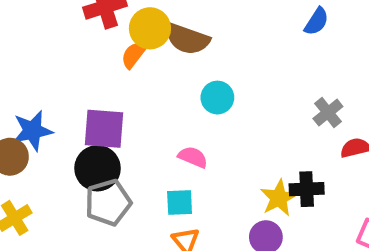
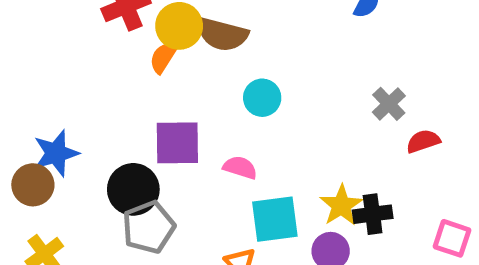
purple square: (104, 129) -> (177, 143), moved
black cross: (307, 189) -> (373, 214), moved
cyan square: (180, 203) -> (275, 219), moved, size x1.5

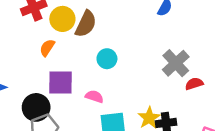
brown semicircle: (222, 34) -> (86, 24), turned -80
orange semicircle: (163, 57) -> (47, 48), moved
gray cross: (389, 104) -> (176, 63), size x1.5

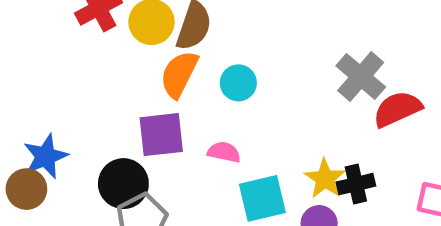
orange semicircle: (47, 48) -> (179, 74), moved, size x1.5
red semicircle: (194, 84) -> (397, 109), size x1.5

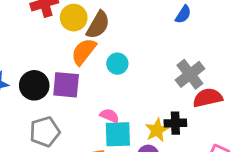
pink semicircle: (224, 152) -> (110, 116), moved
black circle: (123, 184) -> (34, 85), moved
black cross: (356, 184) -> (175, 123), moved

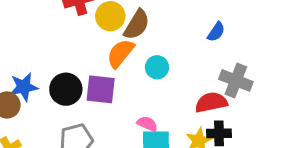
blue semicircle: (183, 14) -> (216, 32), moved
gray cross: (190, 74) -> (236, 80), turned -32
red semicircle: (208, 98) -> (211, 102), moved

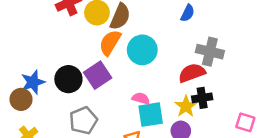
cyan circle: (157, 67) -> (142, 50), size x1.5
purple square: (101, 89) -> (98, 75), turned -32

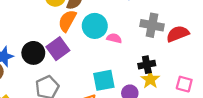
red semicircle: (192, 73) -> (178, 34), moved
pink semicircle: (141, 98) -> (114, 38), moved
yellow star: (186, 106) -> (150, 79), moved

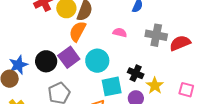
cyan circle: (95, 26) -> (97, 61), moved
pink semicircle: (114, 38) -> (120, 32), moved
black cross: (147, 65) -> (136, 73), moved, turned 35

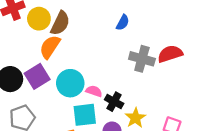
pink semicircle: (120, 32) -> (94, 91), moved
red semicircle: (180, 43) -> (170, 54), moved

